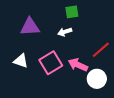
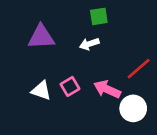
white triangle: (21, 61) -> (41, 91), moved
pink square: (51, 63) -> (70, 86), size x0.6

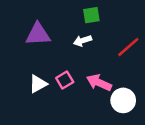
red line: (139, 69) -> (128, 47), moved
white triangle: (41, 91) -> (38, 84), turned -48

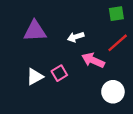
green square: (91, 15) -> (116, 14), moved
pink arrow: (99, 83) -> (93, 60), moved

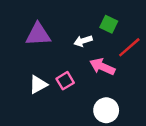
green square: (116, 14) -> (109, 24), moved, turned 35
white circle: (113, 92) -> (106, 110), moved

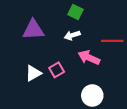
green square: (109, 24) -> (76, 12), moved
red line: (129, 47) -> (112, 41), turned 40

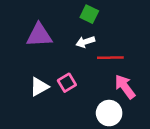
red line: (112, 41) -> (110, 58), moved
pink arrow: (89, 58) -> (125, 87), moved, turned 30

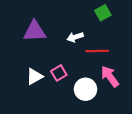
green square: (89, 14) -> (103, 13), moved, turned 35
white circle: (109, 113) -> (85, 89), moved

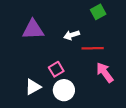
white triangle: (35, 76) -> (33, 87), moved
white circle: (85, 89) -> (64, 90), moved

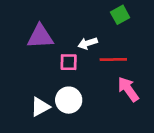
pink square: (56, 69) -> (69, 62), moved, turned 32
white circle: (64, 90) -> (69, 100), moved

